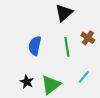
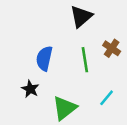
black star: (27, 82) -> (30, 89), moved

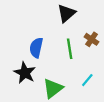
black star: (30, 89) -> (25, 73), size x1.5

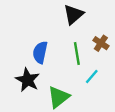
cyan line: (87, 80) -> (92, 76), moved

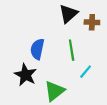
brown cross: (101, 43) -> (92, 22), moved, turned -32

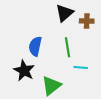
cyan line: (86, 72) -> (81, 68), turned 56

